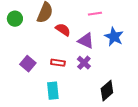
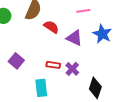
red rectangle: (58, 63) -> (53, 65), moved
purple cross: (84, 63) -> (72, 69), moved
black diamond: (107, 91) -> (95, 88), turned -30

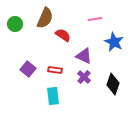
purple triangle: (74, 38) -> (84, 56), moved
red rectangle: (53, 65) -> (55, 70), moved
black diamond: (95, 88) -> (113, 84), moved

